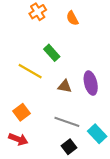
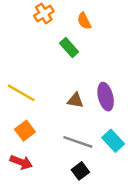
green rectangle: (52, 53) -> (69, 47), moved
yellow line: (30, 71) -> (21, 93), moved
cyan rectangle: (97, 134) -> (113, 141), moved

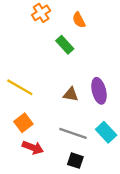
red arrow: (21, 162) -> (33, 148), moved
black square: (80, 171) -> (75, 161), turned -35

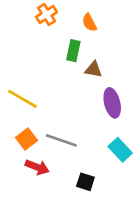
green rectangle: (65, 45) -> (73, 51), turned 54
brown triangle: (71, 94) -> (93, 69), moved
gray line: (73, 133) -> (61, 140), moved

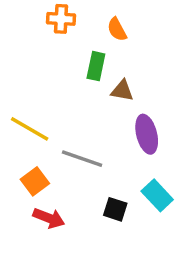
orange cross: (47, 15) -> (61, 19), turned 35
gray line: (61, 140) -> (82, 159), moved
black square: (85, 182) -> (115, 209), moved

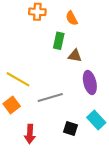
gray line: (82, 159) -> (50, 97), turned -35
orange square: (35, 181) -> (12, 105), moved
red arrow: (49, 218) -> (30, 134), turned 72

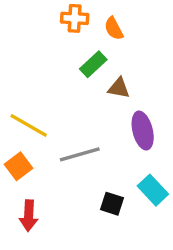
orange cross: (37, 12) -> (75, 18), moved
green rectangle: (59, 41) -> (93, 64), turned 35
red arrow: (30, 134) -> (29, 216), moved

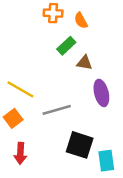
cyan rectangle: (153, 190) -> (106, 161), moved, turned 35
black square: (112, 204) -> (80, 145), size x1.6

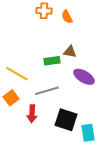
green rectangle: (66, 46) -> (52, 61), moved, turned 35
purple ellipse: (101, 93) -> (84, 77), turned -45
red arrow: (20, 153) -> (32, 114), moved

